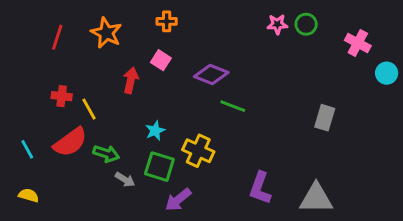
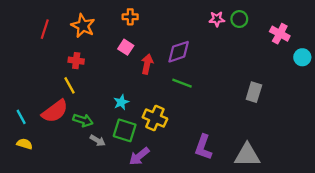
purple diamond: (211, 75) -> (179, 52), moved, turned -40
red arrow: (131, 80) -> (147, 64), moved
red cross: (62, 96) -> (76, 61), moved
yellow semicircle: (29, 195) -> (24, 144), moved

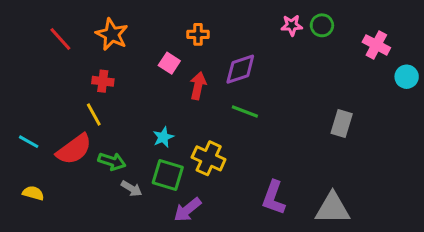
orange cross: (130, 17) -> (198, 34), moved
red line: (45, 29) -> (60, 39), turned -60
cyan line: (21, 117) -> (29, 142), moved, turned -32

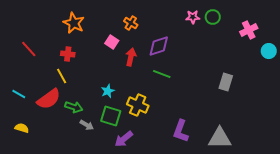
orange cross: (198, 34) -> (131, 23), turned 32
red line: (60, 39) -> (29, 49), moved
pink cross: (376, 45) -> (249, 30), turned 36

